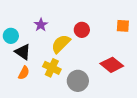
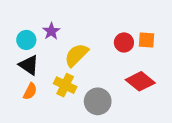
orange square: (123, 26) -> (147, 40), moved
red circle: (82, 30) -> (124, 42), moved
cyan circle: (11, 36) -> (26, 40), moved

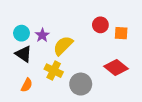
purple star: (51, 31) -> (42, 35), moved
red circle: (124, 42) -> (100, 25), moved
orange semicircle: (30, 91) -> (27, 85), moved

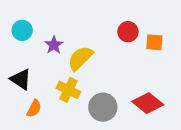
cyan circle: (21, 33) -> (22, 30), moved
black triangle: (24, 54) -> (21, 79), moved
red diamond: (116, 67) -> (148, 103), moved

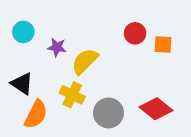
purple star: (54, 45) -> (57, 47), turned -30
orange semicircle: (34, 108) -> (36, 114), size x1.5

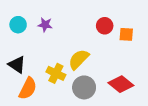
purple star: (57, 47) -> (45, 25), moved
yellow semicircle: (85, 61) -> (79, 59), moved

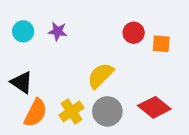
yellow cross: (56, 73) -> (71, 111), moved, turned 30

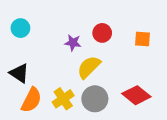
purple star: (58, 31) -> (73, 43), moved
red circle: (134, 33) -> (102, 33), moved

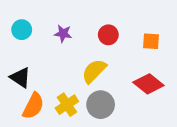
purple star: (73, 43) -> (63, 34), moved
red diamond: (136, 95) -> (148, 84), moved

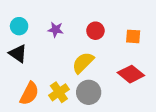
black triangle: (20, 77) -> (18, 54), moved

